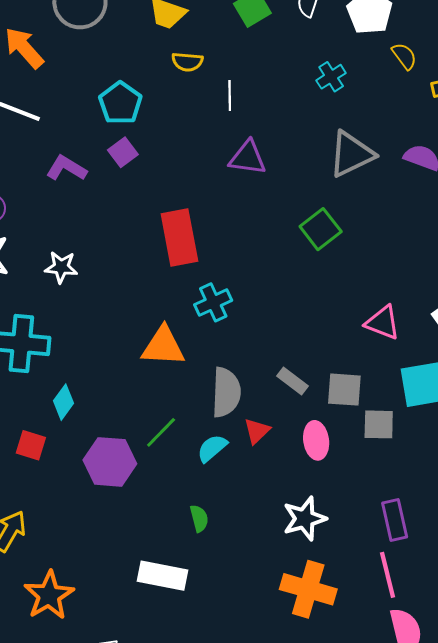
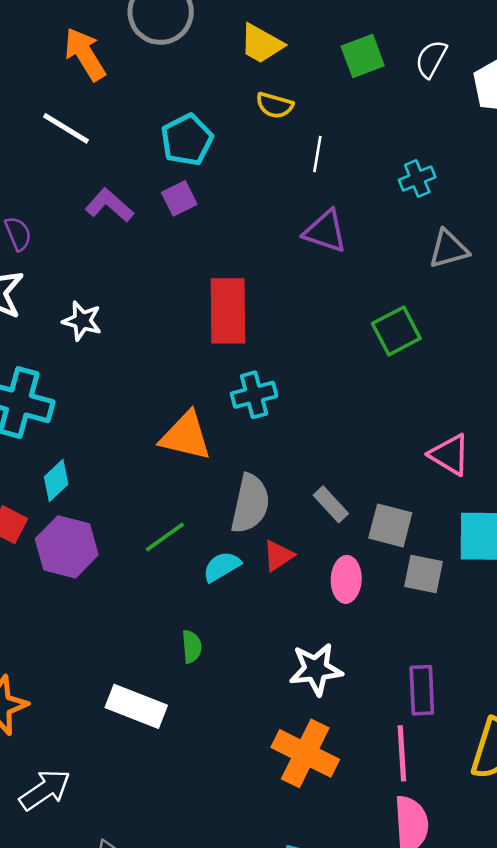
cyan cross: (331, 77) -> (417, 178), moved
gray triangle: (351, 154) -> (448, 249), size x0.7
purple hexagon: (110, 462) -> (67, 547), moved

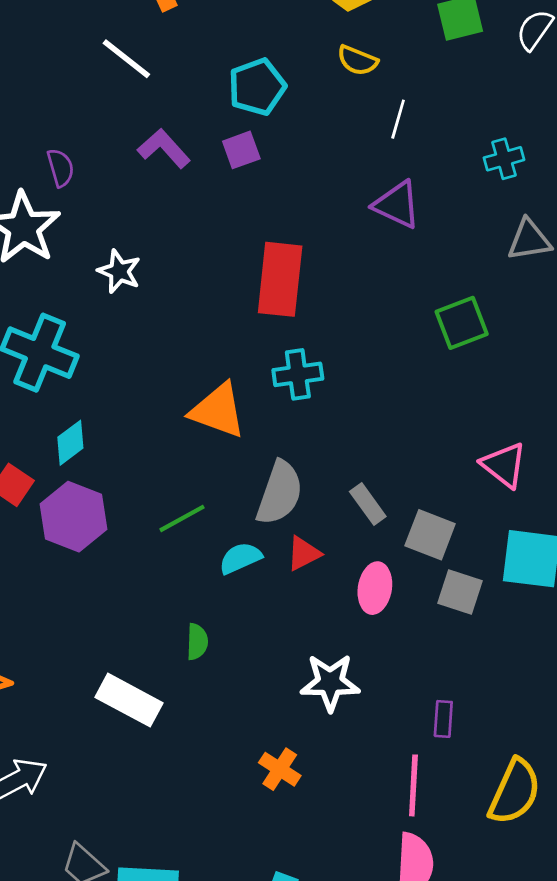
purple rectangle: (422, 690) -> (443, 719), size x0.7
orange cross: (305, 753) -> (280, 769), moved, size x0.6

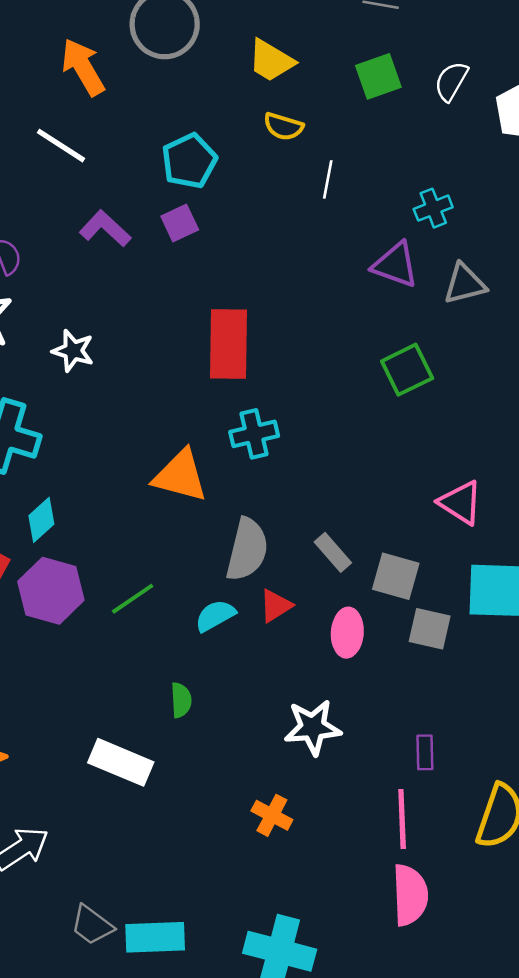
purple triangle: (397, 205) -> (395, 265), moved
green line: (182, 518) -> (133, 599), moved

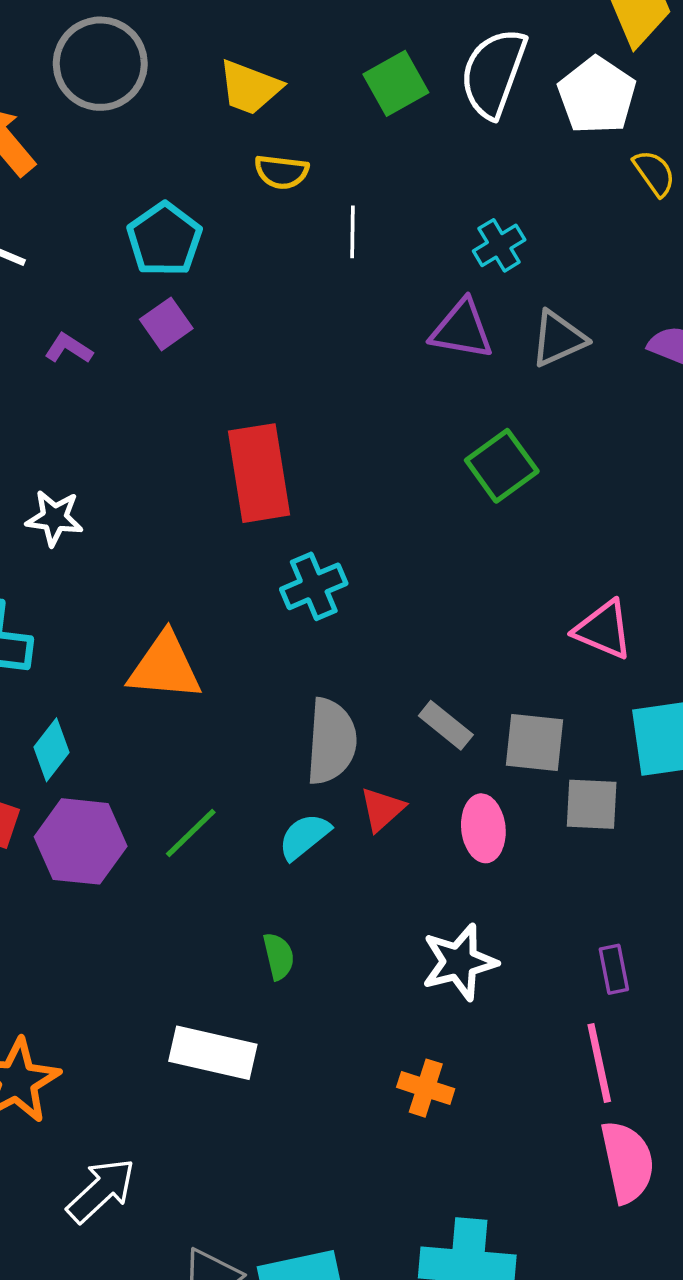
white semicircle: (451, 81) -> (493, 73), size x1.6
purple L-shape: (105, 228) -> (69, 348), size x0.7
orange triangle: (180, 476) -> (165, 667), moved

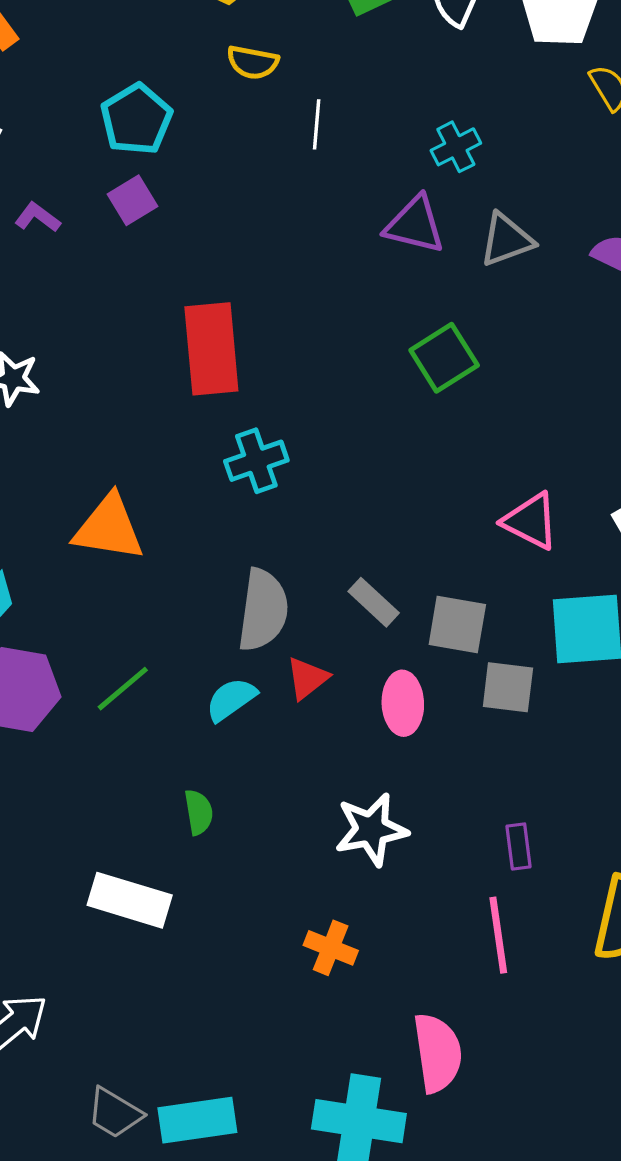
pink semicircle: (627, 1162) -> (438, 1053), moved

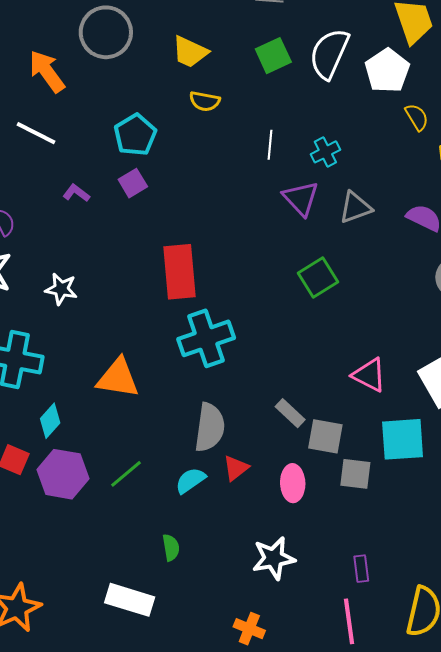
white line: (317, 124) -> (270, 145), moved
purple triangle: (415, 225) -> (301, 198), turned 33
cyan cross: (256, 461) -> (206, 338), size x1.5
gray rectangle: (374, 602) -> (290, 413), moved

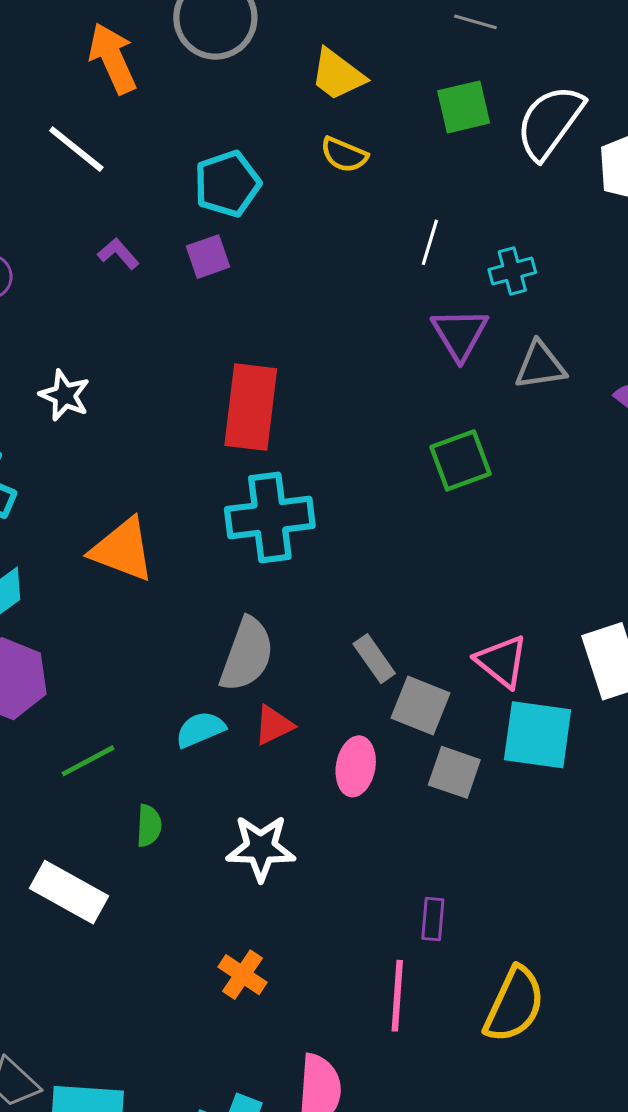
pink triangle: (369, 375) -> (502, 661), moved
green line: (126, 474) -> (88, 761), moved
white star: (274, 558) -> (261, 848), moved

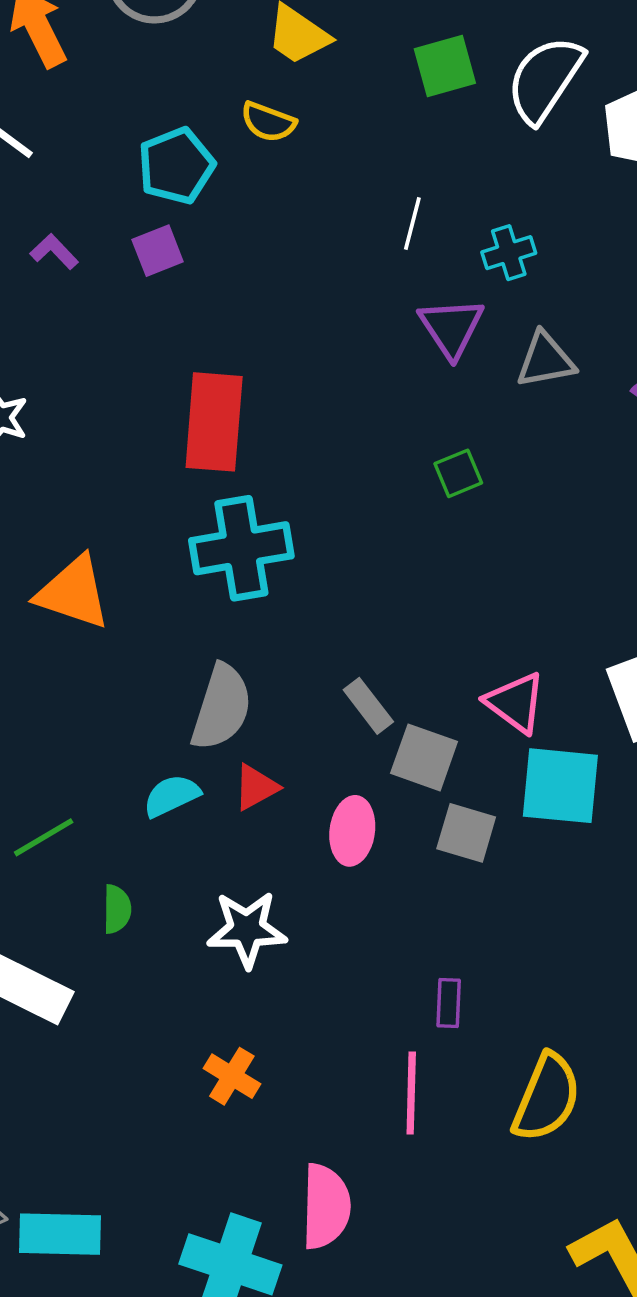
yellow semicircle: (344, 155) -> (268, 122), moved
green square: (460, 460) -> (458, 473), size x0.7

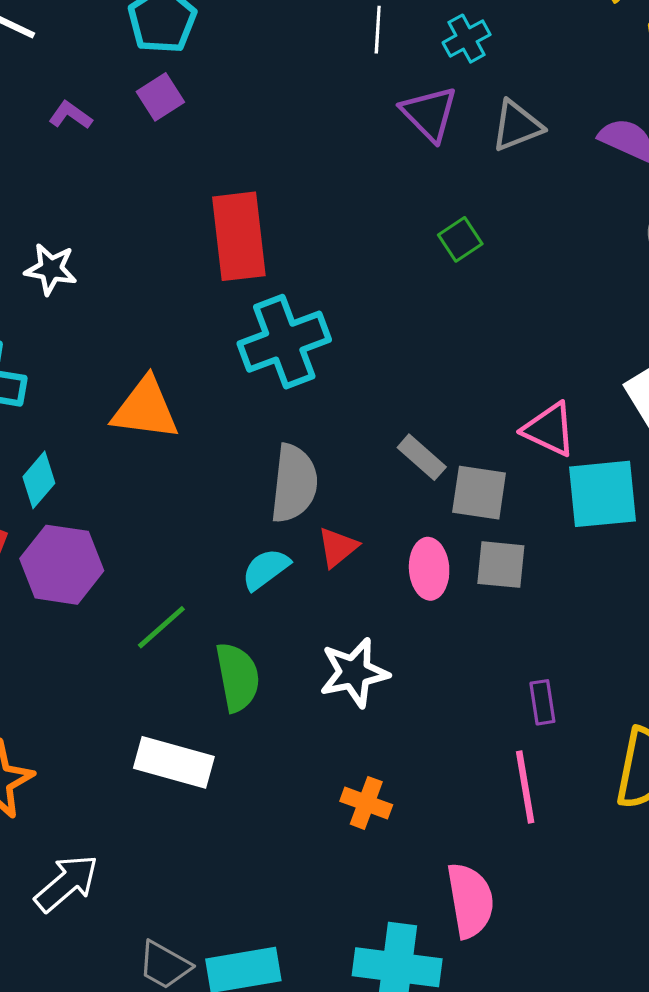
gray square: (466, 833) -> (501, 565), moved
green semicircle: (117, 909) -> (237, 677), size x1.6

